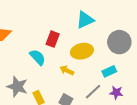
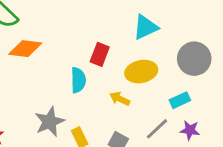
cyan semicircle: (38, 57) -> (78, 80), turned 42
gray star: (17, 87) -> (50, 122), turned 30

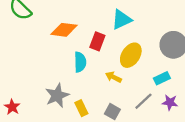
cyan triangle: (146, 27) -> (122, 19), moved
orange diamond: (25, 49) -> (64, 30), moved
yellow ellipse: (141, 72) -> (131, 55), turned -45

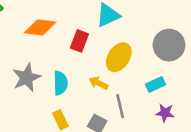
cyan semicircle: (80, 62) -> (60, 83), moved
gray star: (57, 95) -> (27, 78), moved
gray line: (143, 101) -> (120, 106), moved, turned -60

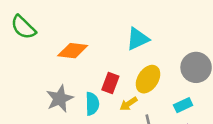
red rectangle: (79, 41) -> (110, 83), moved
yellow arrow: (98, 83) -> (129, 104), turned -60

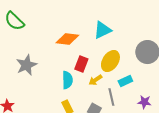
orange diamond: (73, 51) -> (67, 39), moved
gray star: (60, 99) -> (26, 65), moved
cyan rectangle: (183, 105) -> (125, 81), moved

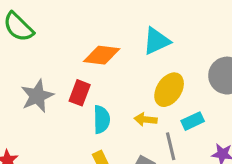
red rectangle: (81, 64) -> (80, 93), moved
yellow arrow: (95, 80) -> (146, 119), turned 40

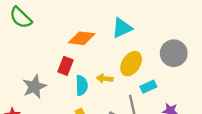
gray star: (37, 96) -> (34, 87), moved
yellow arrow: (146, 119) -> (105, 79), moved

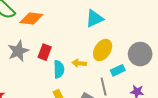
orange diamond: (82, 38) -> (31, 19), moved
gray circle: (174, 53) -> (140, 54), moved
gray star: (34, 87) -> (18, 51), moved

